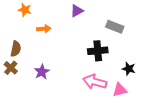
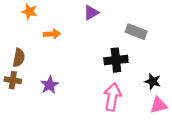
brown cross: (11, 68) -> (13, 80), turned -32
pink arrow: (95, 82) -> (112, 97), turned 85
pink triangle: (120, 90) -> (159, 105), moved

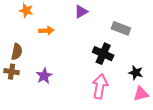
black cross: (116, 60) -> (103, 54), turned 30

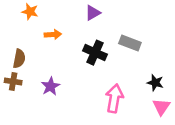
gray rectangle: (121, 28) -> (130, 43), moved
black cross: (103, 54) -> (95, 53), moved
pink triangle: (141, 94) -> (161, 107), turned -42

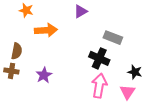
orange arrow: (53, 35) -> (46, 30), size x1.5
black cross: (95, 53) -> (99, 58), moved
pink triangle: (161, 107) -> (127, 92), moved

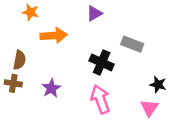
black cross: (99, 58) -> (102, 62), moved
pink arrow: (99, 86) -> (100, 99), moved, turned -30

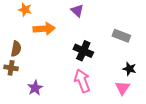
purple triangle: (94, 13) -> (77, 11), turned -48
gray rectangle: (132, 44) -> (121, 36), moved
purple star: (51, 88) -> (35, 88), moved

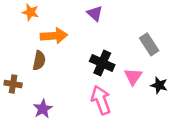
gray rectangle: (121, 36) -> (149, 44), turned 36
brown semicircle: (16, 49) -> (39, 61), moved
pink triangle: (122, 88) -> (133, 77), moved

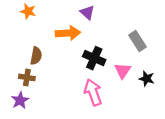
orange arrow: (54, 36) -> (68, 33), moved
brown cross: (13, 84) -> (27, 77), moved
purple star: (43, 109) -> (20, 100), moved

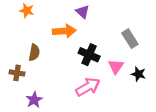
brown cross: (27, 77) -> (17, 73), moved
pink arrow: (93, 92) -> (88, 87), turned 80
purple star: (20, 100) -> (34, 100), moved

